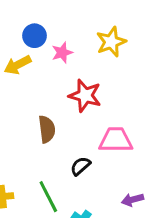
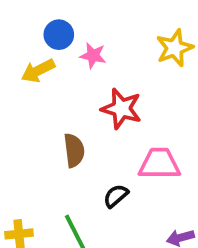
yellow star: (111, 42) -> (175, 48), moved
pink star: (62, 53) -> (93, 56), turned 30

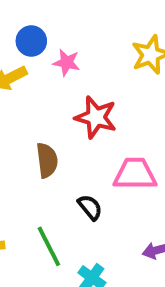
black semicircle: (116, 196) -> (90, 207), turned 92

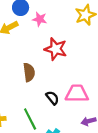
pink trapezoid: (135, 174) -> (77, 94), moved

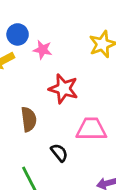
pink trapezoid: (77, 94) -> (91, 129), moved

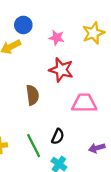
pink star: (43, 50) -> (57, 38), moved
black semicircle: (59, 153) -> (58, 136), moved, turned 63

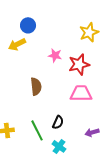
pink star: (57, 38) -> (55, 55), moved
red star: (61, 70) -> (79, 64), moved, turned -30

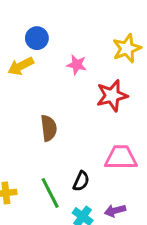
pink star: (55, 55) -> (77, 65), moved
pink trapezoid: (81, 93) -> (121, 158), moved
purple arrow: (92, 132) -> (115, 211), moved

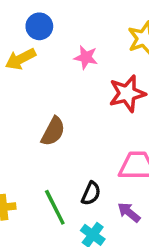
brown semicircle: (49, 128) -> (53, 131), turned 35
purple arrow: (115, 211) -> (129, 212), moved, turned 54

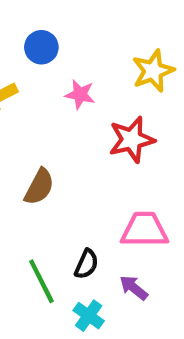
blue circle: (39, 26) -> (41, 47), moved

